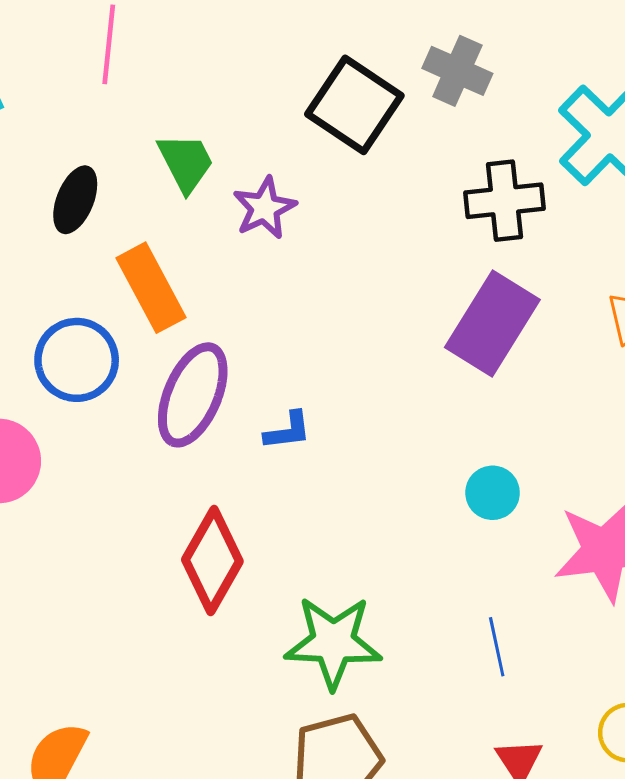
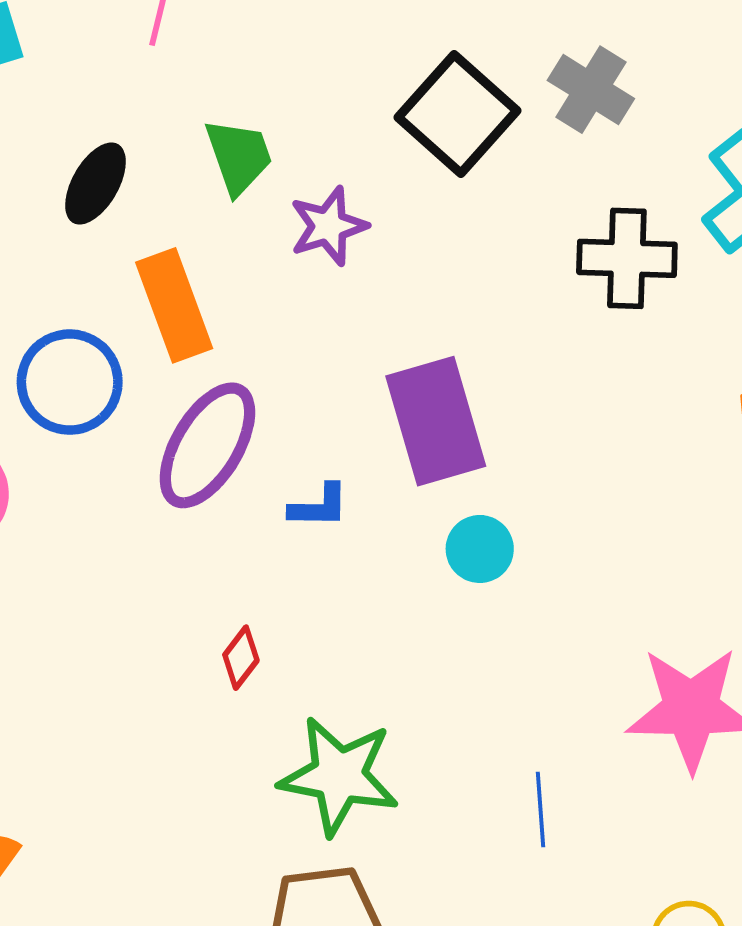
purple rectangle: (492, 324) -> (436, 421), moved, turned -56
cyan circle: (493, 493) -> (480, 549), moved
red diamond: (212, 560) -> (241, 658), moved, size x0.5

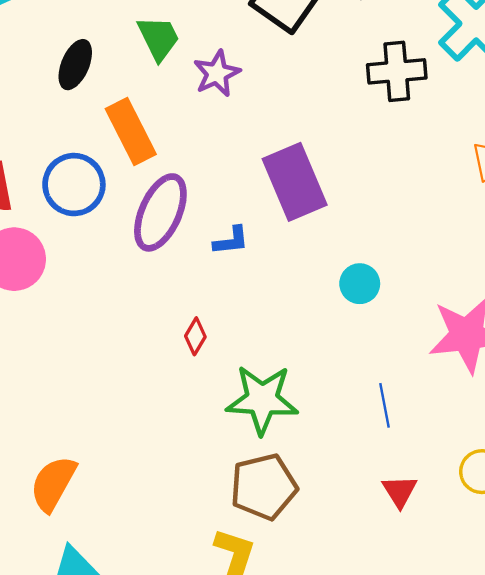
cyan circle: (480, 549) -> (360, 284), moved

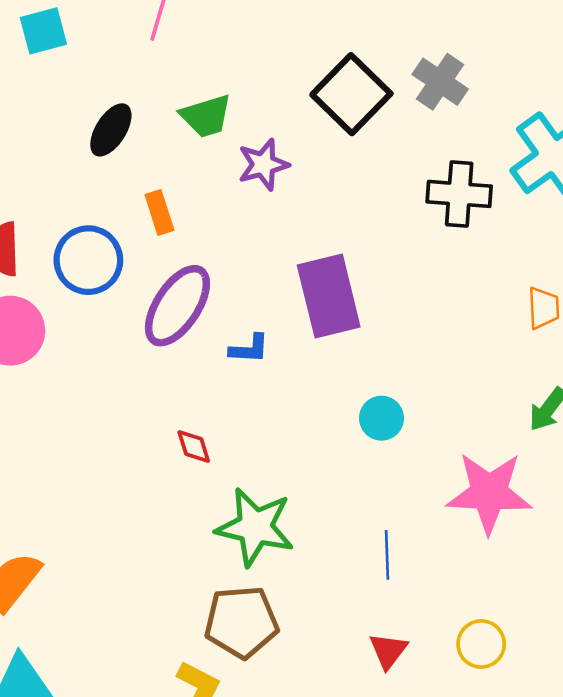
green trapezoid: (159, 38) -> (206, 116), turned 90
orange rectangle: (131, 131) -> (159, 212), size x0.6
red diamond: (195, 336) -> (194, 446), turned -57

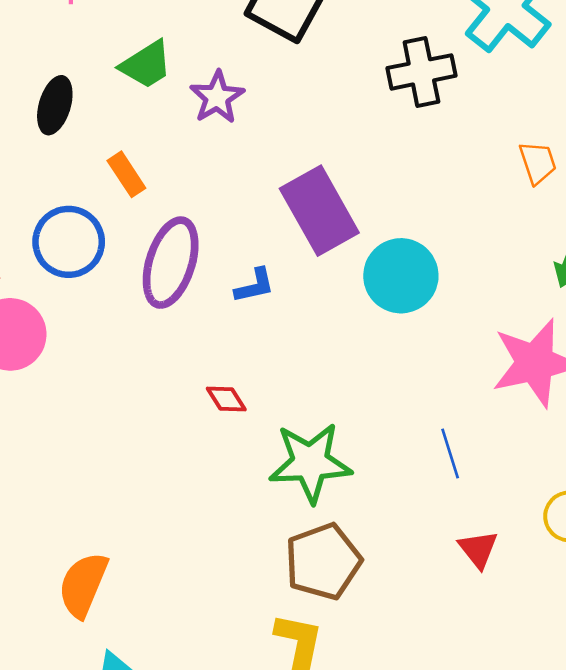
cyan circle: (382, 418) -> (401, 276), moved, size x1.6

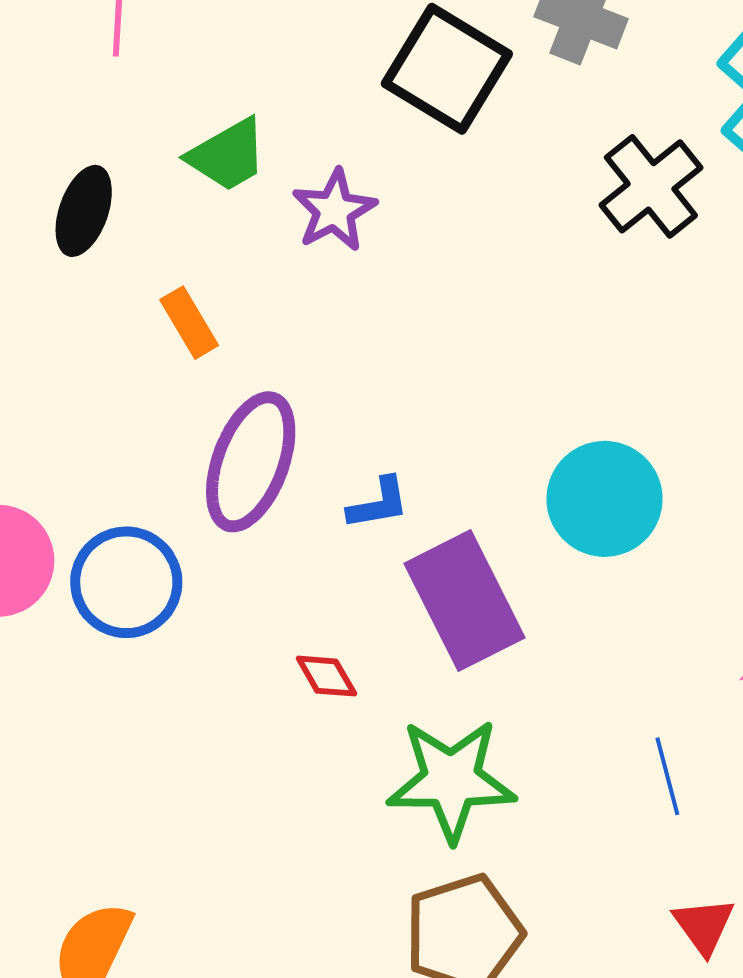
black cross: (421, 72) -> (651, 186), turned -30
purple rectangle: (319, 211) -> (465, 601), moved
blue circle: (69, 242) -> (126, 582), moved

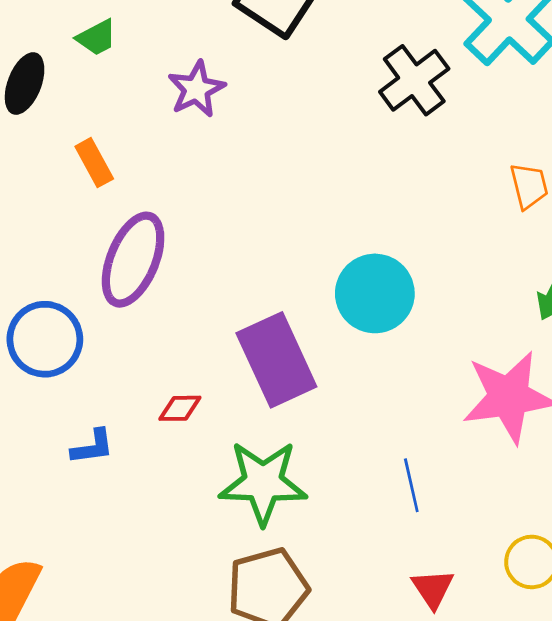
green trapezoid: (227, 155) -> (97, 38), moved, size x0.7
blue L-shape: (378, 503) -> (92, 447), moved
red diamond: (326, 676) -> (180, 408), turned -63

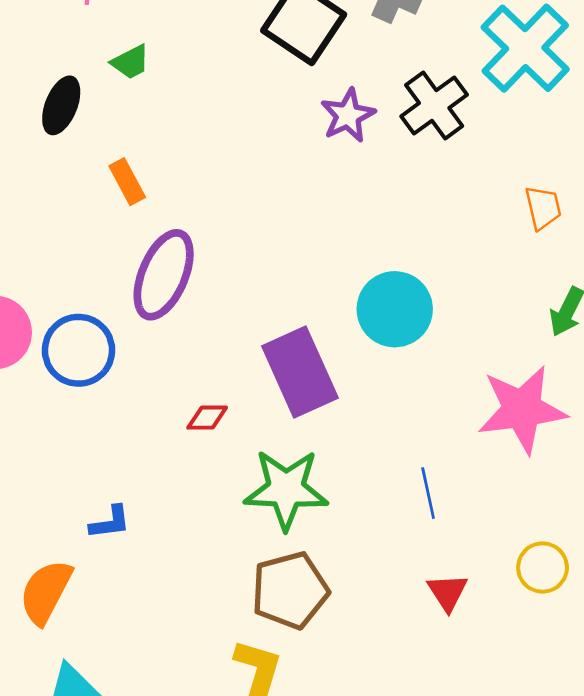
purple star: (196, 89) -> (348, 115), moved
blue L-shape: (92, 447) -> (110, 522), moved

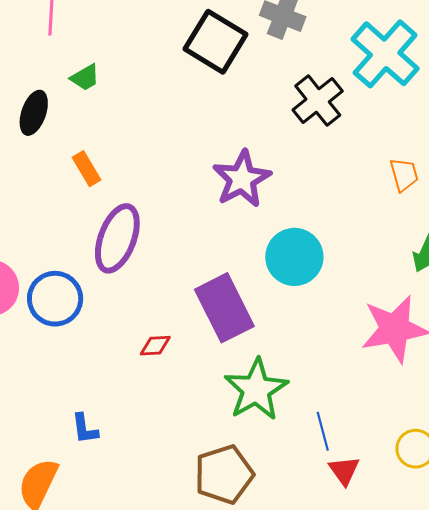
purple star: (348, 115) -> (242, 179), moved, size x1.4
green star: (286, 489) -> (256, 390), moved, turned -30
blue line: (428, 493) -> (323, 431), moved
blue L-shape: (110, 522) -> (85, 429), turned 92

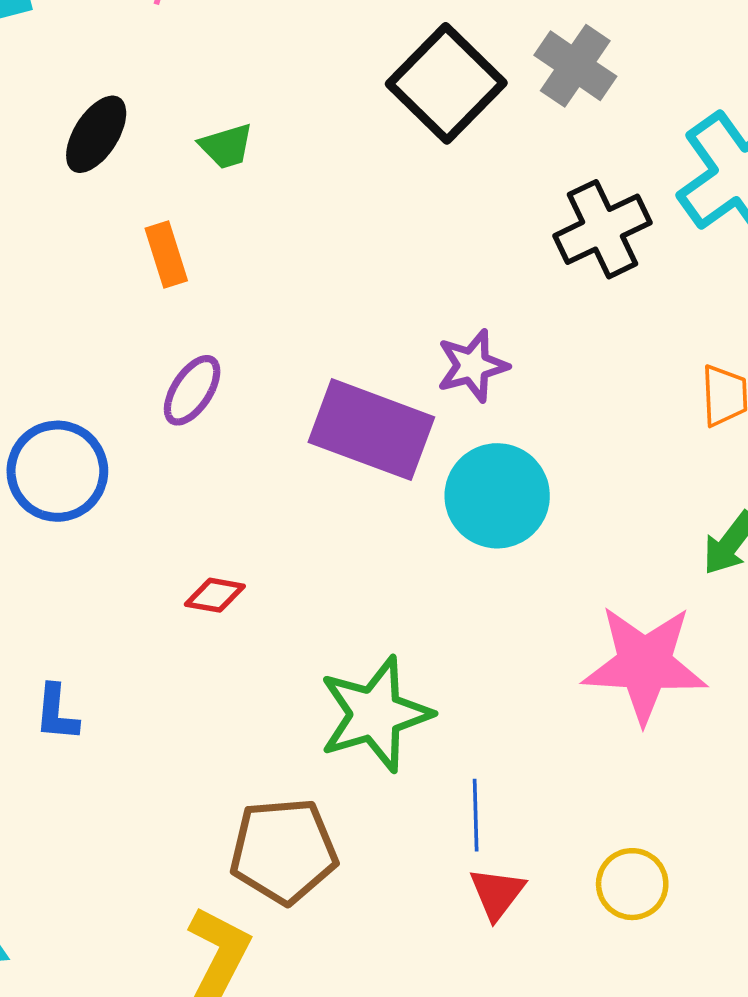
green trapezoid: (85, 77) -> (226, 146), moved
purple star: (242, 179) -> (472, 366), moved, size x0.7
purple ellipse: (117, 238) -> (192, 390), size x0.6
purple rectangle: (224, 308) -> (371, 430), moved, turned -56

